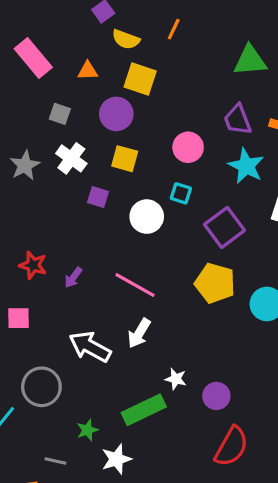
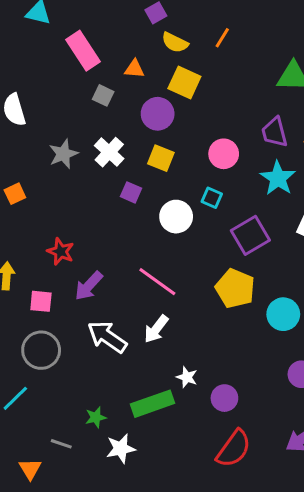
gray square: (60, 114) -> (103, 95), moved
purple arrow: (73, 278) -> (89, 286), moved, size x1.5
gray circle: (41, 387) -> (41, 350), moved

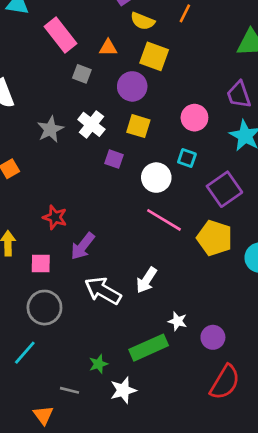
pink line: (157, 282) -> (164, 220), moved

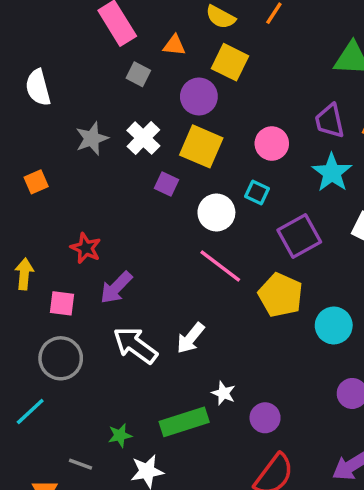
yellow square: (138, 126) -> (201, 146), size x1.4

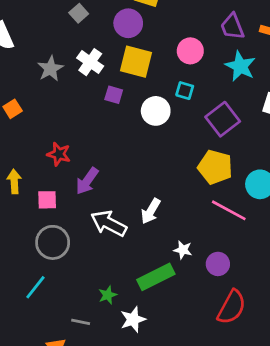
gray square: (138, 74) -> (79, 13), turned 30
pink line: (220, 266) -> (229, 210), moved

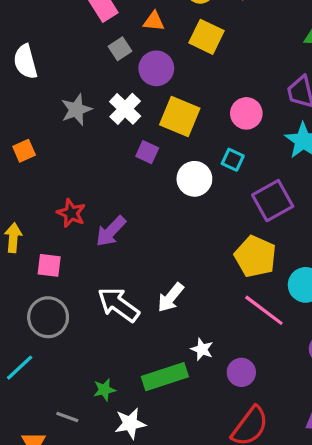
purple circle: (128, 23) -> (156, 68), moved
purple arrow: (87, 181) -> (111, 231), moved

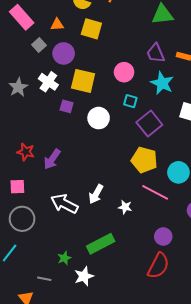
cyan square: (233, 160) -> (130, 101), moved
white star: (202, 349) -> (125, 207), moved
purple circle: (241, 372) -> (163, 237), moved

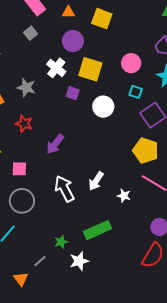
gray square: (39, 45) -> (30, 33), moved
gray star: (18, 87) -> (26, 87), moved, turned -30
red star: (26, 152) -> (24, 124), moved
white arrow: (64, 204) -> (64, 189), turned 32
gray line: (44, 279) -> (40, 261), turned -56

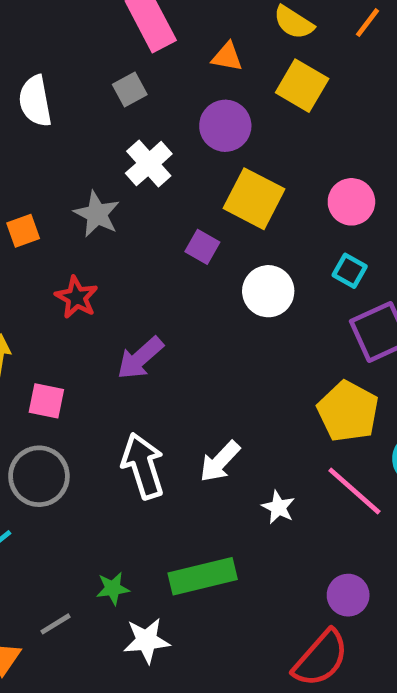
white cross: (56, 68) -> (149, 164), moved

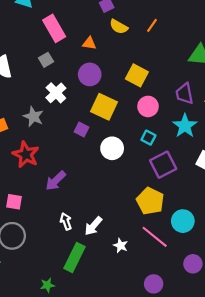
yellow square: (302, 86) -> (137, 75), moved
red star: (77, 297) -> (26, 155), size x1.4
white arrow: (143, 466) -> (66, 221), moved, size x0.6
green rectangle: (203, 576) -> (74, 258), moved, turned -48

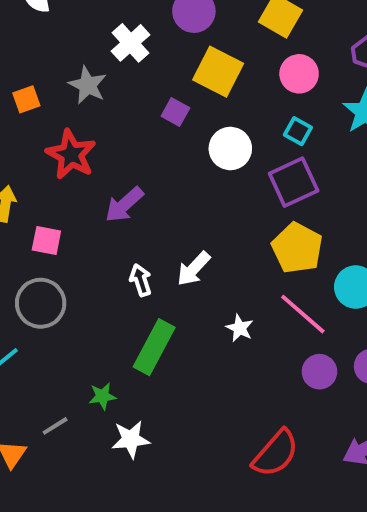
purple square: (163, 165) -> (294, 182), moved
white arrow: (93, 226) -> (194, 269), moved
purple circle: (154, 284) -> (319, 372), moved

